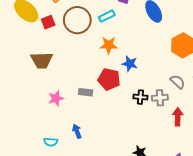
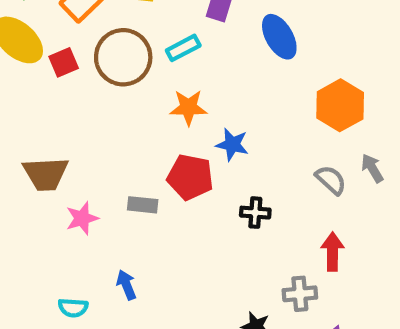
brown trapezoid: (42, 60) -> (46, 174), moved
gray cross: (160, 98) -> (300, 294), moved

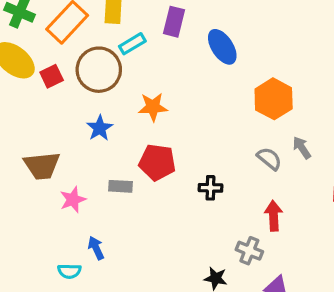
cyan rectangle: (183, 48) -> (132, 44), moved
blue star: (232, 144) -> (100, 128), moved, turned 30
blue arrow: (126, 285) -> (96, 248), moved
gray cross: (300, 294) -> (249, 251), turned 30

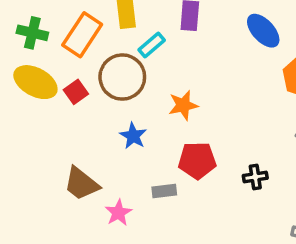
blue ellipse: (222, 47) -> (263, 31), moved
brown trapezoid: (42, 166) -> (81, 184), turned 54

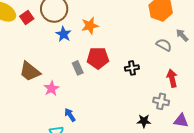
blue star: (133, 136) -> (63, 34), moved
gray rectangle: (164, 191) -> (78, 68), moved, turned 72

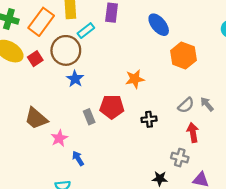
orange star: (90, 26) -> (135, 79), moved
gray arrow: (182, 35) -> (207, 104), moved
gray semicircle: (164, 45) -> (186, 105), moved, turned 105
blue arrow: (70, 115) -> (78, 158), moved

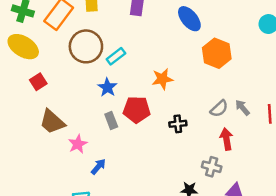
cyan rectangle: (86, 31) -> (116, 56), moved
red square: (35, 59) -> (38, 82), moved
blue star: (75, 79) -> (107, 87), moved
blue arrow: (78, 158) -> (98, 167), turned 72

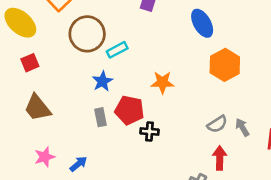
black cross: (178, 124) -> (149, 131), moved
pink star: (78, 144) -> (45, 157), moved

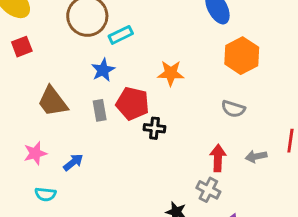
brown trapezoid: (38, 108) -> (53, 101), moved
gray semicircle: (217, 124) -> (233, 109), moved, turned 48
gray arrow: (242, 127) -> (256, 156), moved, turned -72
red arrow: (220, 158) -> (218, 158), moved

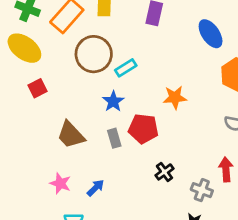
black cross: (154, 128) -> (164, 172), moved, turned -36
pink star: (35, 153) -> (60, 183), turned -30
gray cross: (208, 190) -> (202, 190), moved

